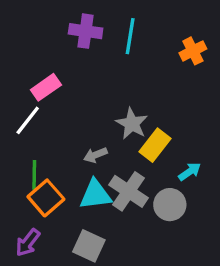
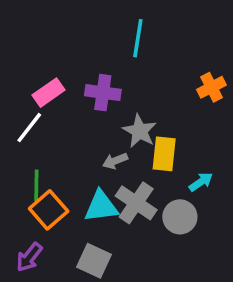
purple cross: (86, 31) -> (103, 93), moved
orange cross: (193, 51) -> (211, 87), moved
yellow rectangle: (155, 145) -> (164, 154), turned -32
gray arrow: (95, 155) -> (115, 161), moved

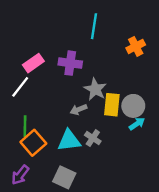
orange cross: (211, 87) -> (136, 46), moved
gray cross: (136, 203) -> (93, 138), size x0.6
gray circle: (180, 217) -> (133, 106), moved

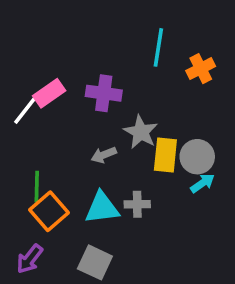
cyan line: (94, 26) -> (158, 47), moved
white line: (20, 87) -> (26, 109), moved
gray arrow: (79, 109) -> (104, 155), moved
gray cross: (93, 138) -> (137, 204), turned -35

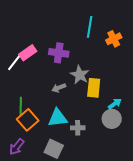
gray circle: (197, 157) -> (112, 119), moved
gray cross: (137, 204) -> (78, 128), moved

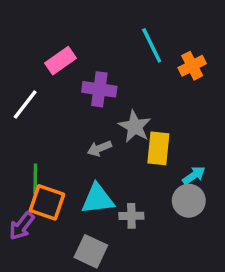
cyan line: (90, 27) -> (152, 45), turned -35
pink rectangle: (28, 53) -> (61, 61), moved
orange square: (28, 120) -> (47, 202), turned -30
purple arrow: (17, 147) -> (22, 226), moved

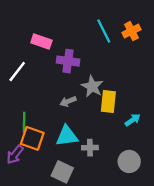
pink rectangle: (61, 61) -> (41, 41), turned 54
orange cross: (192, 66) -> (131, 31), moved
gray circle: (189, 201) -> (129, 161), moved

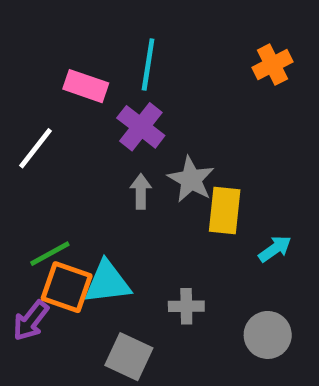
cyan line: (104, 31) -> (148, 65), moved, turned 35
purple cross: (68, 61) -> (141, 127), turned 30
gray arrow: (68, 101) -> (141, 191), moved, turned 112
green line: (24, 122) -> (50, 254), turned 60
cyan triangle: (67, 136) -> (107, 282), moved

